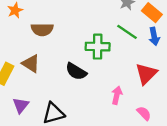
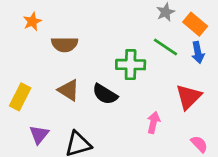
brown triangle: (31, 64) -> (69, 90), moved
pink semicircle: (144, 113) -> (199, 144), moved

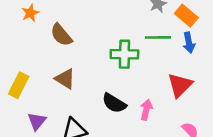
brown semicircle: (65, 44) -> (61, 35), turned 50
green line: (166, 47) -> (158, 37), turned -35
black semicircle: (105, 94) -> (114, 103), moved

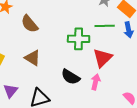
red triangle: (180, 85) -> (103, 58), moved

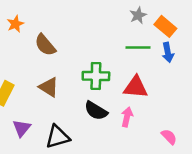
green cross: (79, 39) -> (96, 76), moved
red triangle: (103, 58) -> (136, 87), turned 50

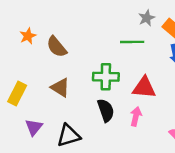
orange star: (15, 24) -> (28, 36), moved
green line: (138, 48) -> (132, 42), moved
black semicircle: (96, 111) -> (106, 110), turned -140

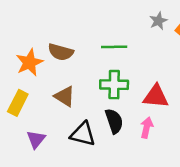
orange star: (28, 36) -> (29, 62), moved, size x1.5
green line: (132, 42) -> (114, 47), moved
brown semicircle: (57, 47) -> (61, 52), turned -35
black triangle: (69, 136) -> (83, 134), moved, turned 30

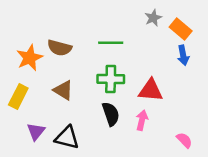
black triangle: (83, 134) -> (67, 138), moved

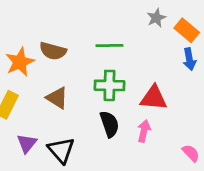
black triangle: (67, 138) -> (61, 150), turned 35

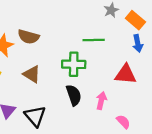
green line: (109, 45) -> (94, 40), moved
red triangle: (154, 98) -> (126, 74), moved
pink semicircle: (191, 153) -> (123, 122), moved

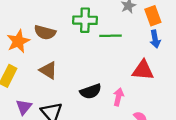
orange rectangle: (135, 20) -> (153, 16), turned 30
green cross: (74, 64) -> (85, 20), moved
black semicircle: (74, 95) -> (91, 91), turned 90

